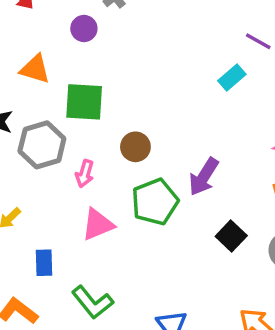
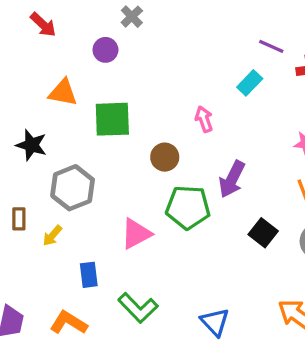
gray hexagon: (42, 145) -> (73, 188), moved
pink arrow: (85, 174) -> (204, 119), moved, turned 150
green pentagon: (155, 202) -> (188, 207), turned 30

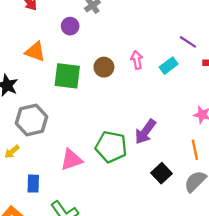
pink arrow: (204, 119) -> (137, 60), moved
brown circle: (165, 157) -> (104, 67), moved

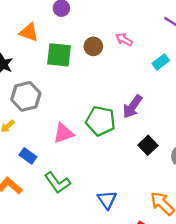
pink arrow: (137, 60) -> (124, 39), turned -49
cyan rectangle: (169, 66) -> (161, 62), moved
blue rectangle: (33, 184) -> (28, 156), turned -56

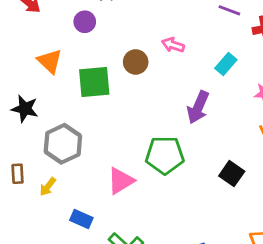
orange triangle: (29, 32) -> (50, 61), turned 36
purple arrow: (133, 107) -> (198, 107), moved

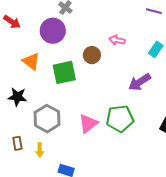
purple circle: (85, 22) -> (53, 31), size x1.6
purple arrow: (198, 107) -> (140, 82), turned 40
pink triangle: (121, 181) -> (88, 123), moved
yellow arrow: (48, 187) -> (40, 150), turned -32

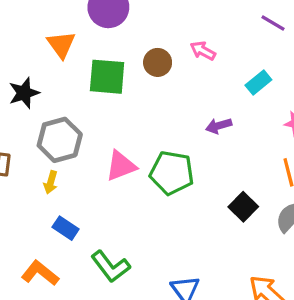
purple arrow: (140, 82) -> (219, 126), size x0.7
black star: (17, 97) -> (24, 93), turned 30
yellow arrow: (40, 150) -> (51, 182), moved

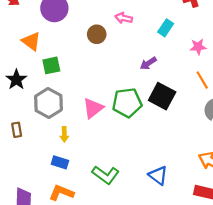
green square: (107, 77) -> (51, 65), moved, size x0.7
yellow arrow: (51, 182) -> (64, 134), moved
black square: (243, 207) -> (162, 96), moved, size x1.4
blue rectangle: (66, 228) -> (60, 162), moved

